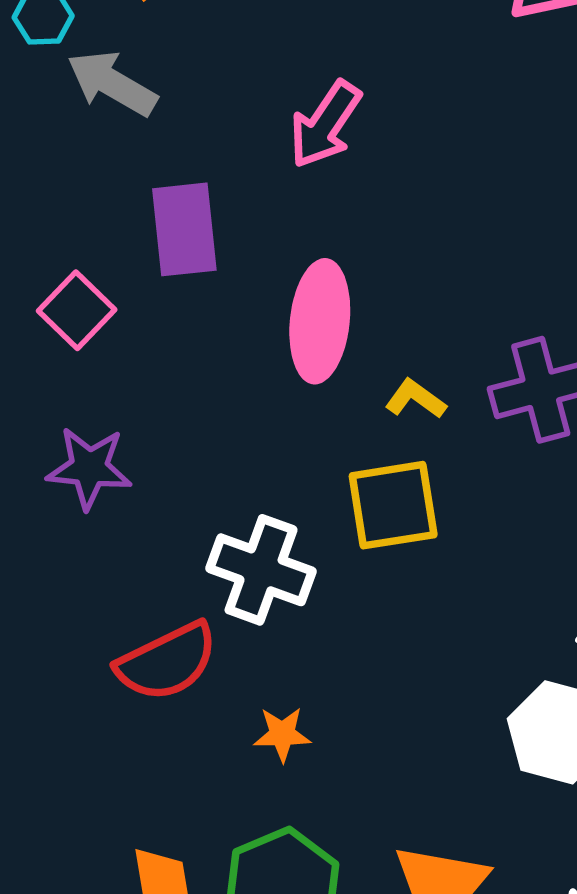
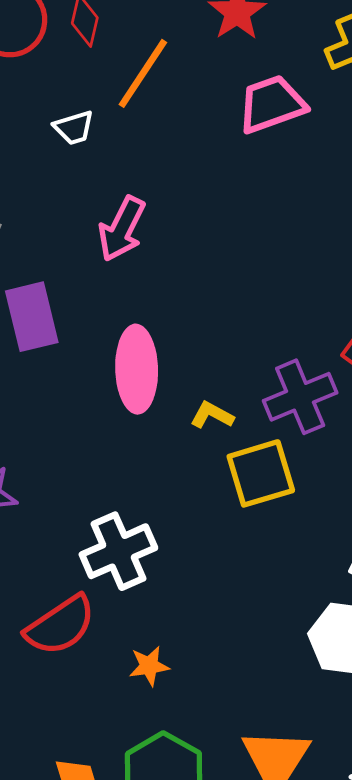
yellow square: (393, 505) -> (261, 473), moved
white cross: (261, 570) -> (118, 551), turned -36

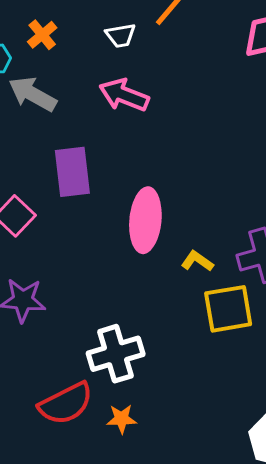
pink arrow: (122, 229) -> (124, 95), moved, turned 78
orange star: (149, 666) -> (121, 419), moved

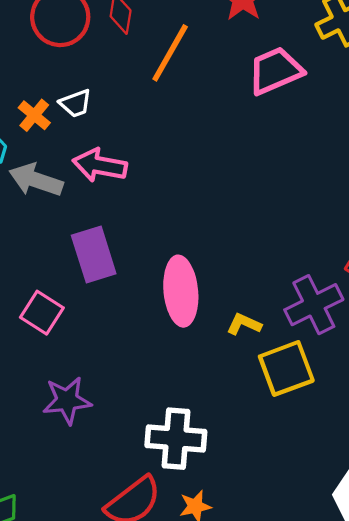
white trapezoid: (121, 35) -> (76, 103), moved
pink arrow: (124, 95) -> (100, 165), moved
white cross: (116, 354) -> (176, 439), turned 32

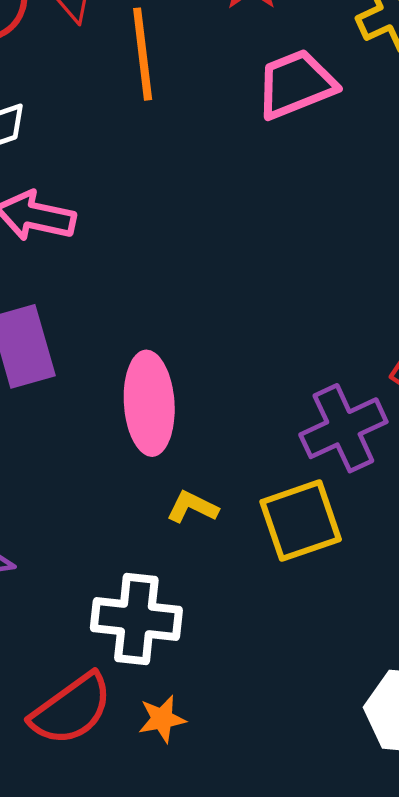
orange line: (170, 53) -> (143, 54), turned -38
yellow L-shape: (244, 324) -> (192, 507), moved

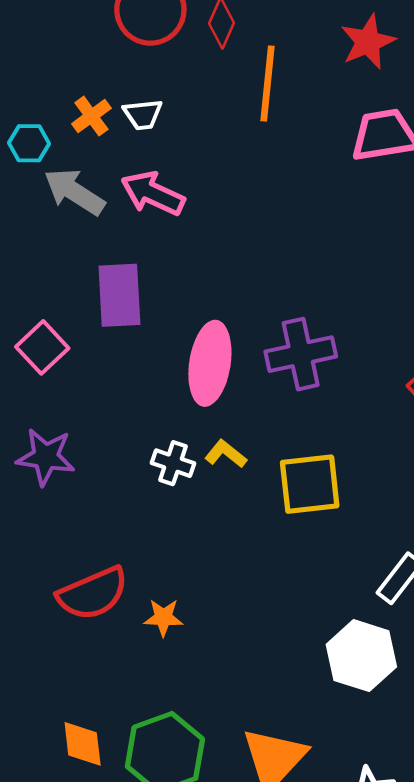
purple cross: (343, 428) -> (301, 354), moved
white cross: (136, 619) -> (173, 463), moved, size x0.6

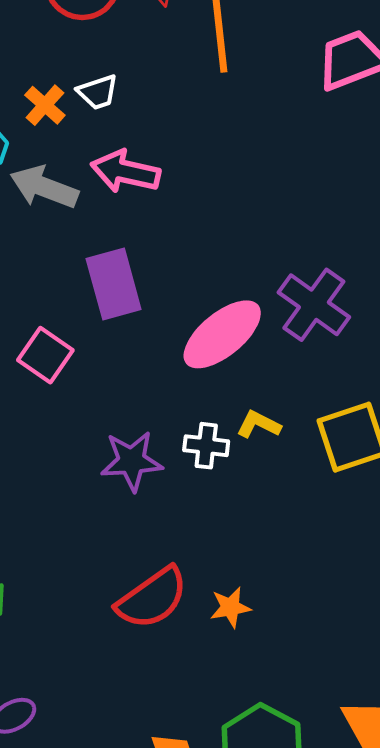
purple cross: (301, 354) -> (314, 305), turned -30
pink ellipse: (210, 363) -> (222, 334), turned 54
purple star: (46, 457) -> (132, 461), moved

